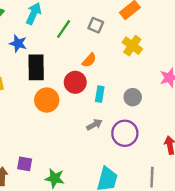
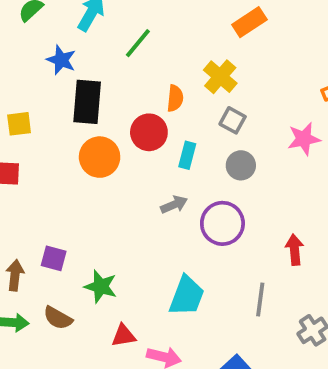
gray square: (96, 25) -> (233, 120), moved
yellow cross: (132, 46) -> (220, 77), moved
orange semicircle: (89, 60) -> (175, 98), turned -42

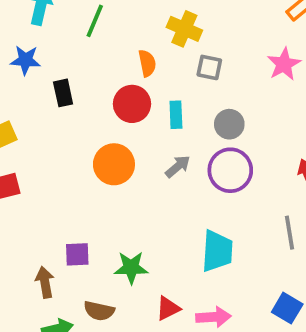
black rectangle: (87, 102) -> (63, 93), size x0.6
orange circle: (100, 157) -> (114, 164), moved
gray circle: (241, 165) -> (229, 124), moved

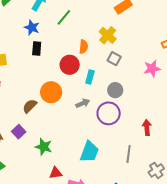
blue star: (25, 60) -> (32, 27), moved
purple square: (77, 254) -> (19, 132), turned 32
brown semicircle: (99, 311) -> (30, 106), moved, turned 105

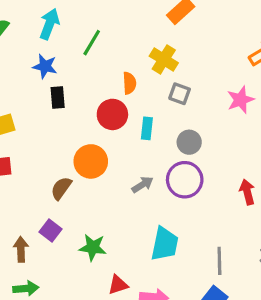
gray arrow: (83, 103) -> (142, 185), moved
gray line: (129, 154) -> (219, 261), moved

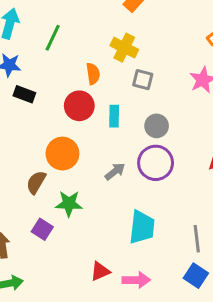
black rectangle: (58, 98) -> (24, 94), turned -60
purple square: (50, 230) -> (42, 229), moved
green star: (93, 247) -> (69, 204), moved

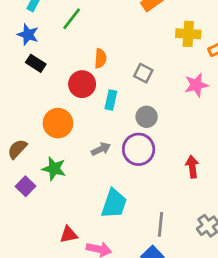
yellow cross: (124, 48) -> (188, 34), moved, turned -35
brown semicircle: (36, 182) -> (17, 149), moved

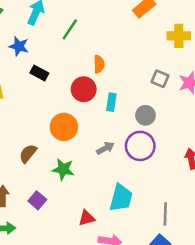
blue star: (28, 35) -> (19, 46), moved
gray square: (143, 73) -> (160, 79), moved
purple square: (25, 186) -> (37, 200), moved
red triangle: (69, 234) -> (87, 218), moved

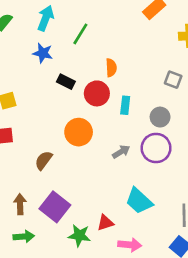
blue star: (19, 46) -> (43, 53), moved
black rectangle: (39, 73) -> (66, 82), moved
green star: (63, 169) -> (79, 235), moved
cyan trapezoid: (121, 198) -> (139, 201), turned 120
purple square: (37, 200) -> (55, 207), size x1.6

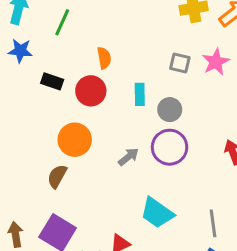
cyan rectangle: (125, 105) -> (140, 94), moved
brown semicircle: (44, 160) -> (57, 176), moved

